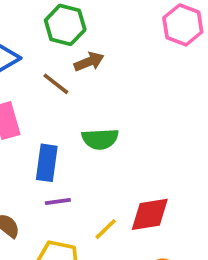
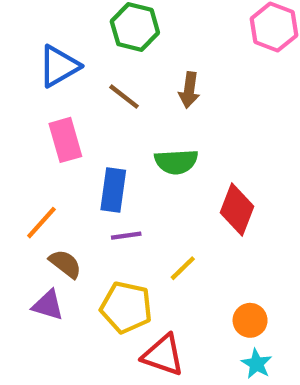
brown arrow: (89, 62) -> (189, 90), moved, turned 120
red diamond: (150, 214) -> (237, 210), moved, turned -60

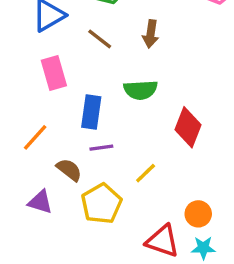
brown semicircle: (65, 264) -> (69, 170), moved
yellow pentagon: (126, 307) -> (101, 204), turned 30
red triangle: (163, 355) -> (163, 241), moved
cyan star: (257, 364) -> (203, 248), turned -30

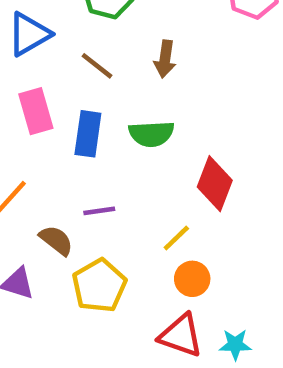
blue rectangle: (91, 112) -> (88, 134), moved
yellow line: (146, 173) -> (176, 238), moved
orange circle: (198, 214) -> (192, 279), moved

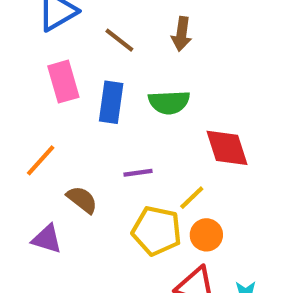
red diamond: (215, 184) -> (227, 148), turned -39
purple line: (99, 211) -> (138, 173), moved
yellow pentagon: (99, 286) -> (157, 231), moved, turned -30

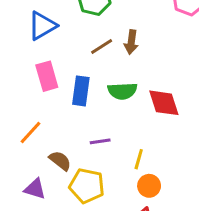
brown line: (119, 40) -> (102, 46), moved, turned -70
red diamond: (227, 148) -> (164, 103), moved
yellow line: (192, 198) -> (139, 159), turned -30
yellow pentagon: (157, 231) -> (87, 186), moved

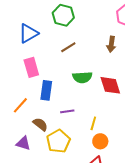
brown arrow: (131, 42) -> (111, 44), moved
blue rectangle: (81, 91) -> (46, 90), moved
yellow pentagon: (87, 186) -> (58, 141), turned 30

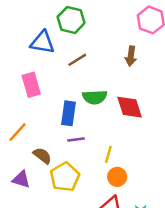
blue triangle: (28, 33) -> (42, 42), moved, turned 40
blue rectangle: (46, 90) -> (69, 113), moved

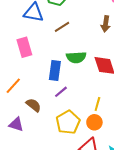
purple line: (76, 139) -> (61, 92), turned -32
yellow line: (108, 154) -> (97, 104), moved
yellow pentagon: (65, 177) -> (68, 122), moved

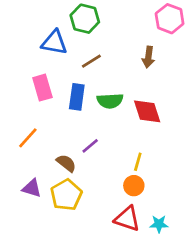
blue rectangle: (55, 71) -> (77, 97), moved
brown semicircle: (34, 105) -> (66, 163), moved
yellow pentagon: (68, 122) -> (66, 195), moved

